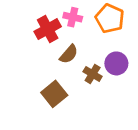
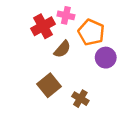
orange pentagon: (110, 18) -> (91, 32), moved
brown cross: (93, 74) -> (80, 99), moved

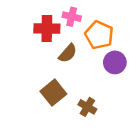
red cross: (43, 26) -> (47, 28), turned 30

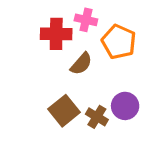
purple circle: (115, 62) -> (125, 106), moved
brown cross: (87, 107) -> (97, 117), moved

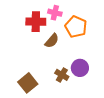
brown square: (64, 111) -> (28, 83), moved

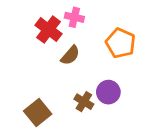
red cross: (36, 22) -> (49, 30), turned 36
orange pentagon: (76, 27) -> (121, 43), moved

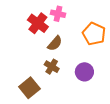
brown cross: (84, 102) -> (52, 67), moved

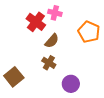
purple circle: (84, 72) -> (71, 84), moved
brown square: (29, 88) -> (14, 77), moved

